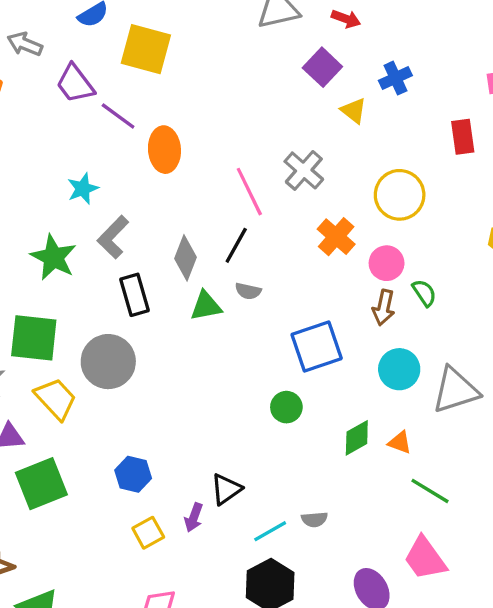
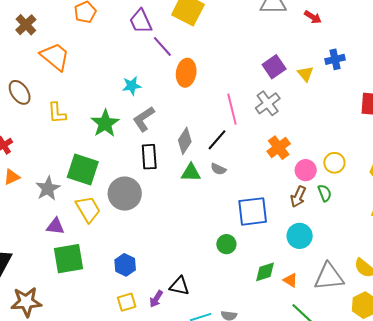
purple square: (322, 67) -> (274, 67), moved
yellow circle: (400, 195) -> (334, 163), moved, size x0.7
gray triangle: (455, 390) -> (329, 277), moved
black triangle: (226, 489) -> (179, 286), turned 35

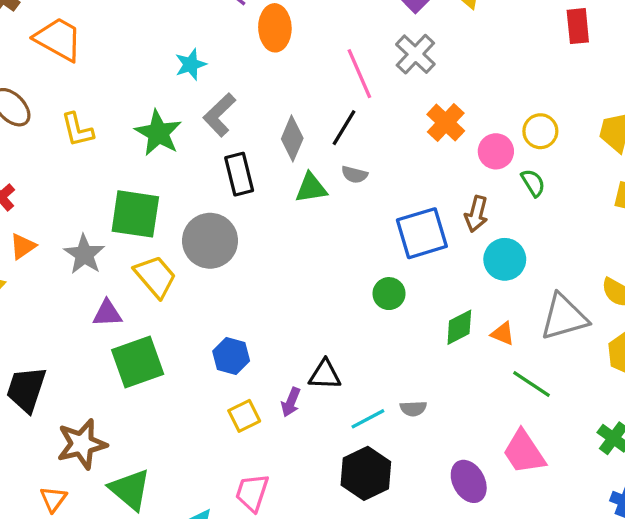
brown arrow: (298, 197) -> (476, 214), moved

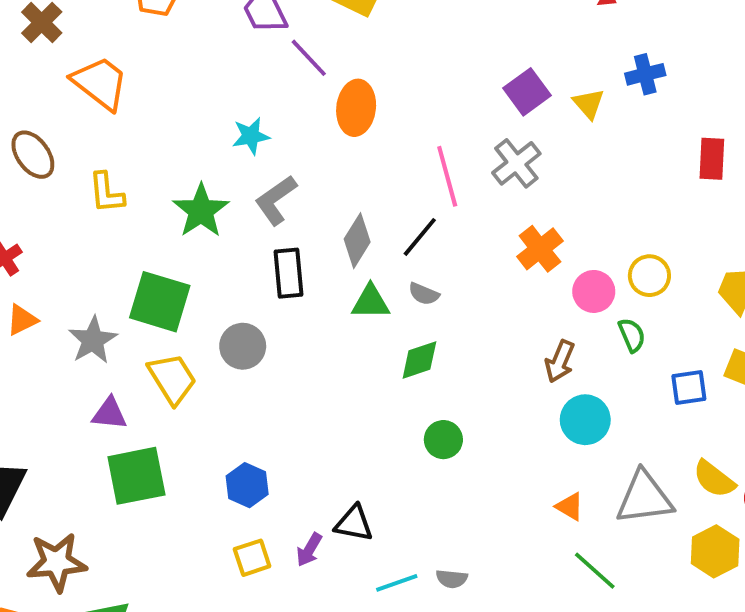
blue square: (422, 233) -> (689, 388), moved, size x0.6
gray circle: (210, 241) -> (243, 346), size x0.7
green diamond: (459, 327) -> (419, 360), moved

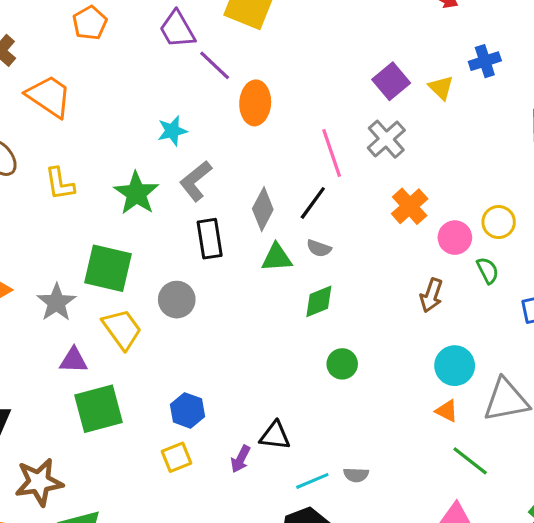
cyan circle: (585, 420) -> (455, 366), moved
yellow square: (252, 558) -> (176, 457), moved

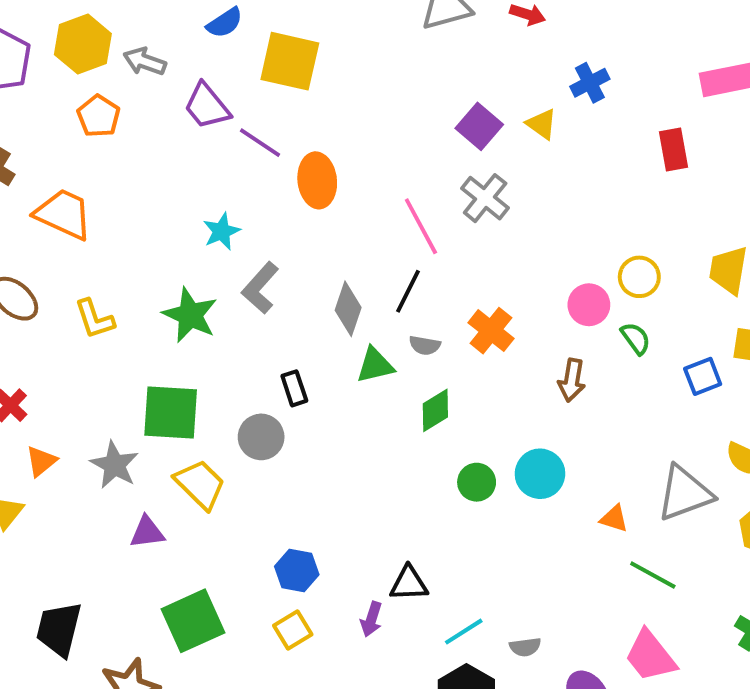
orange cross: (410, 206) -> (491, 331), moved
black rectangle: (210, 239) -> (294, 388), moved, size x0.7
cyan circle: (455, 366) -> (540, 474), moved
green square: (98, 409) -> (193, 621), moved
gray semicircle: (356, 475) -> (525, 647), moved

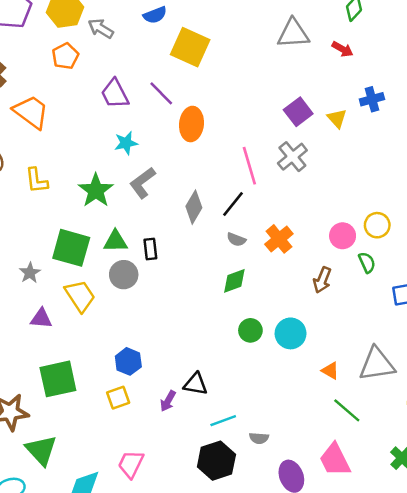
purple trapezoid: (207, 106) -> (115, 94), moved
green triangle: (375, 365) -> (115, 241), moved
gray star: (114, 465) -> (30, 273), size x0.7

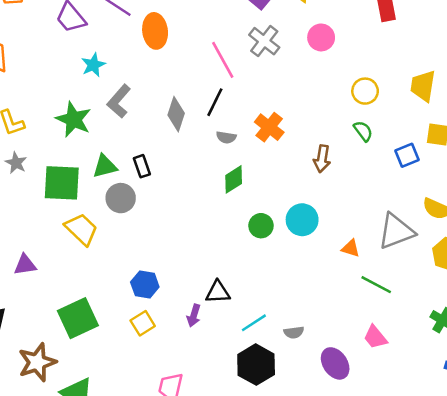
pink circle: (343, 236) -> (321, 37), moved
gray star: (30, 273) -> (16, 163), moved
purple triangle: (41, 318) -> (25, 265), moved
pink trapezoid: (335, 460) -> (375, 337), size x0.7

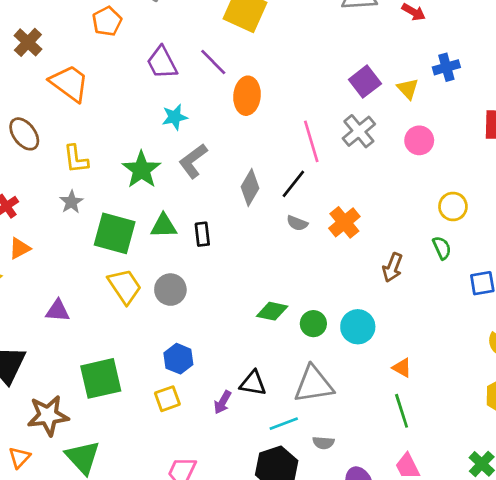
green diamond: (234, 179) -> (272, 311), moved, turned 32
gray circle: (121, 198) -> (170, 290), moved
gray triangle: (396, 231) -> (314, 384), moved
green line: (376, 285) -> (402, 411), moved, turned 32

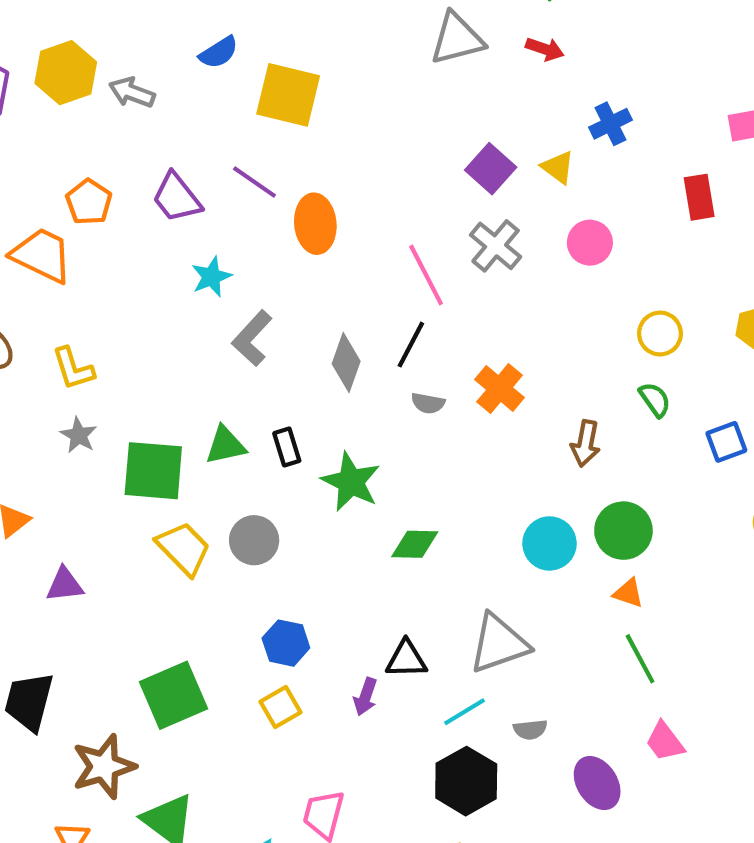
orange pentagon: (107, 21) -> (89, 202), moved
green star: (142, 170) -> (351, 482), moved
purple triangle: (58, 311) -> (65, 585), moved
green circle: (313, 324) -> (623, 531), moved, size x1.4

